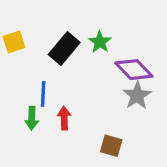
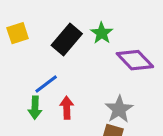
blue line: (43, 94) -> (46, 84), turned 50
gray star: (137, 96) -> (119, 109), moved

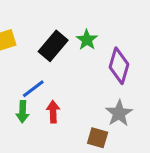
purple diamond: (135, 60) -> (119, 66), turned 60
gray star: (119, 109) -> (119, 113), moved

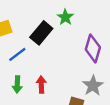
green star: (87, 40) -> (65, 17), moved
blue line: (33, 89) -> (17, 54), moved

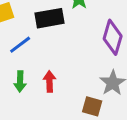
black rectangle: (41, 33) -> (49, 18), turned 40

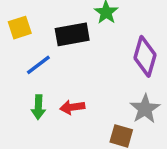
red arrow: (49, 81) -> (72, 107), turned -96

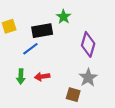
blue line: (38, 65) -> (30, 49), moved

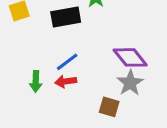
purple diamond: (88, 44) -> (130, 57), moved, turned -55
blue line: (30, 49) -> (67, 62), moved

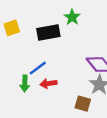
blue line: (67, 62) -> (38, 68), moved

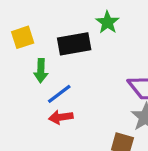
green arrow: (25, 83) -> (41, 71), moved
red arrow: (48, 83) -> (61, 117), moved

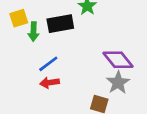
green arrow: (41, 71) -> (34, 32), moved

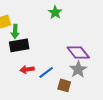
black rectangle: (60, 24) -> (19, 45), moved
blue line: (48, 64) -> (46, 72), moved

